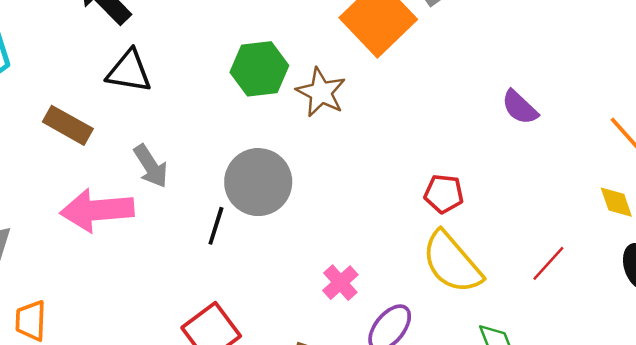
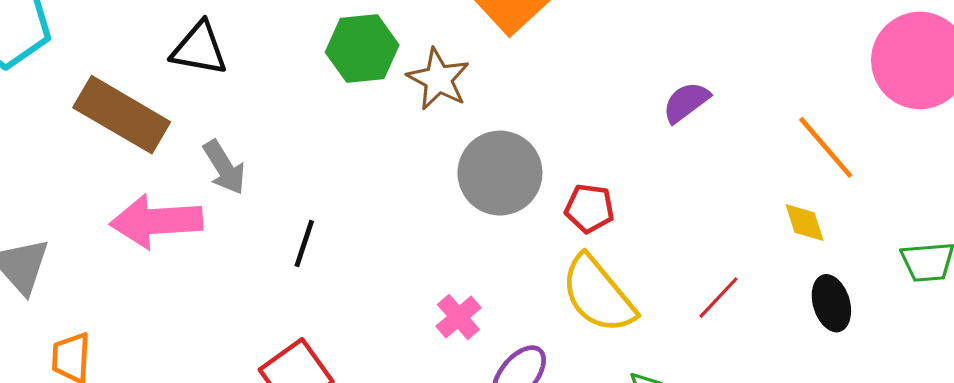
purple semicircle: (520, 107) -> (686, 102), turned 99
brown rectangle: (68, 125) -> (122, 115), size x1.5
gray circle: (258, 182) -> (500, 173), moved

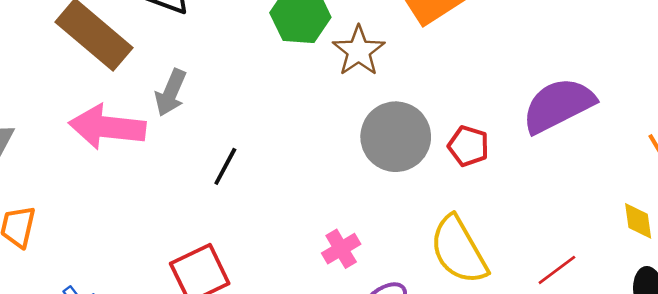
purple semicircle: (686, 102) -> (558, 105), size x1.8
gray arrow: (224, 167) -> (171, 93), turned 45
red pentagon: (589, 208) -> (468, 146), moved

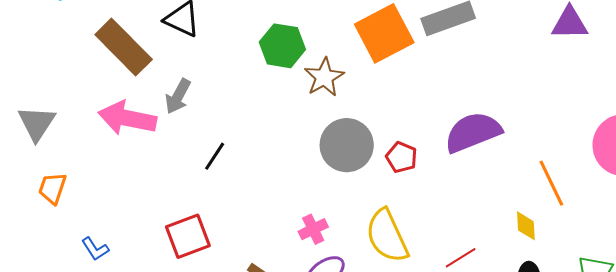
pink cross: (341, 249) -> (313, 229), moved

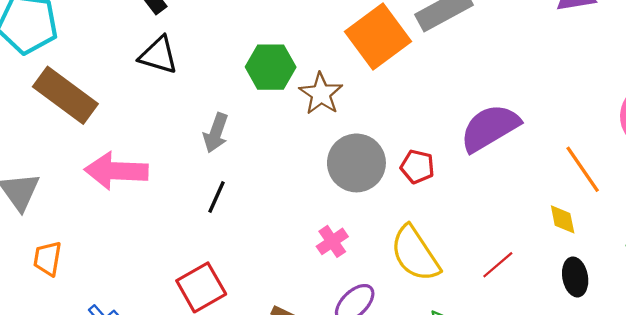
brown rectangle: (124, 47) -> (65, 95), moved
gray arrow: (178, 96) -> (216, 133), moved
pink cross: (313, 229) -> (332, 241), moved

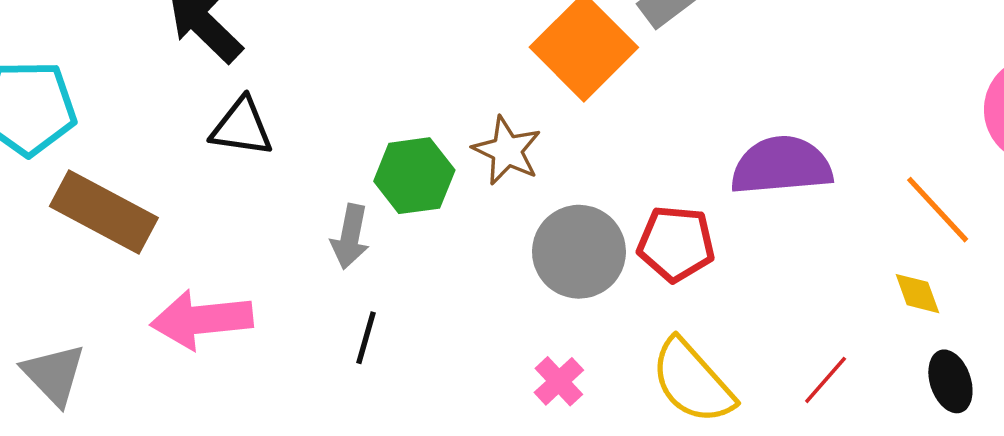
green hexagon: (271, 67) -> (414, 176), moved
purple semicircle: (490, 128) -> (781, 166), turned 34
red pentagon: (417, 167) -> (676, 244), size x1.4

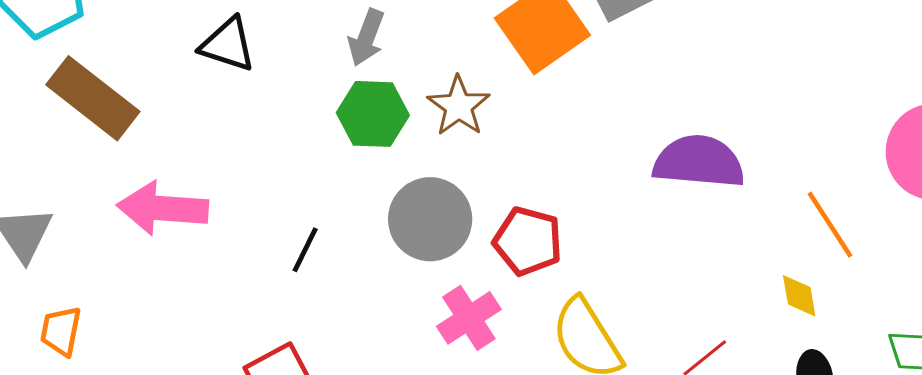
gray arrow: (350, 237) -> (366, 38), moved
red pentagon: (676, 244) -> (528, 241), moved
gray circle: (579, 252) -> (430, 219), moved
pink cross: (559, 381) -> (469, 318), size x1.4

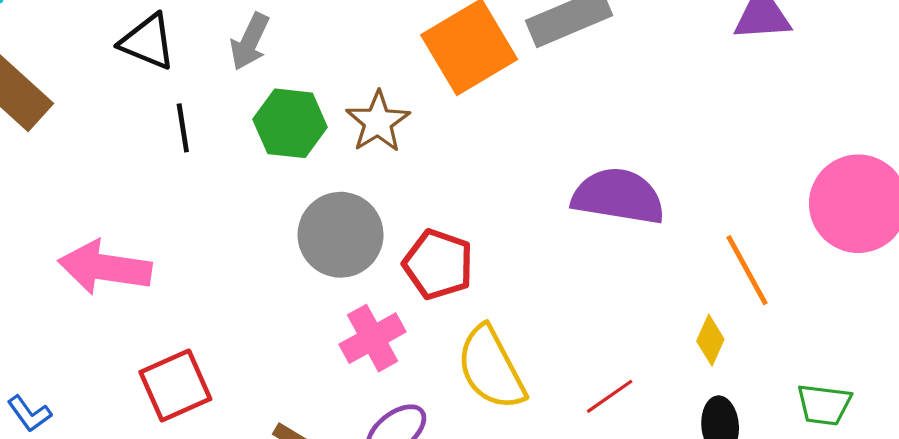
gray arrow: (366, 38) -> (250, 42), moved
pink arrow: (163, 208) -> (105, 267), moved
black line: (305, 250) -> (183, 128), moved, turned -39
yellow diamond: (799, 296) -> (710, 340), turned 30

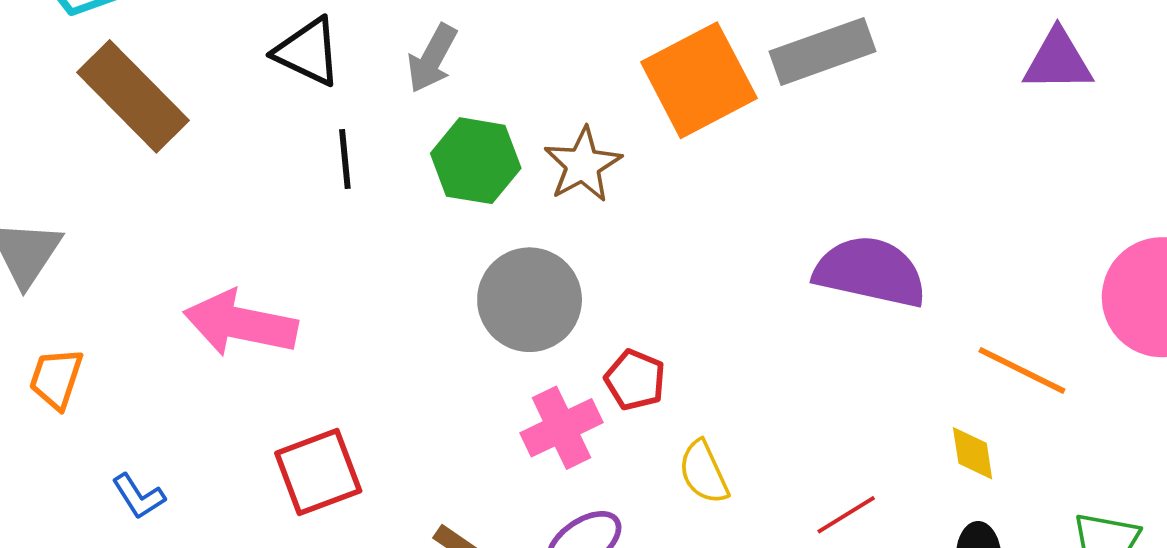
red pentagon: (438, 264) -> (635, 380), moved, size x0.7
orange line: (747, 270) -> (1022, 370), turned -38
yellow diamond: (710, 340) -> (973, 453), turned -36
yellow semicircle: (491, 368) -> (704, 472), size x0.6

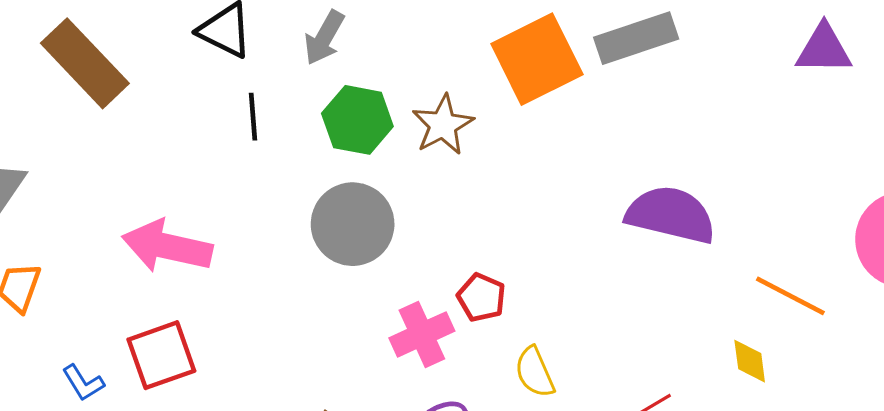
gray circle: (530, 300) -> (353, 224), moved
red square: (318, 472) -> (161, 355), moved

